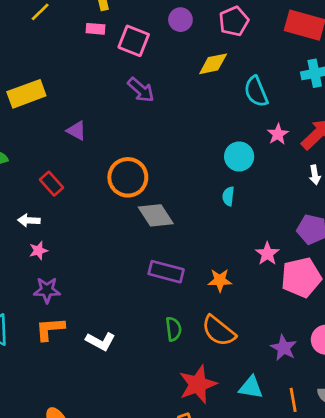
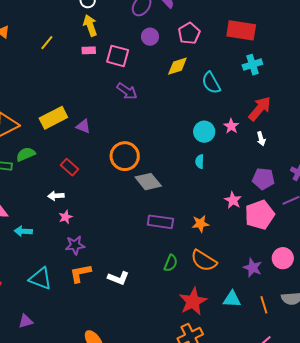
yellow rectangle: (26, 94) -> (53, 118), moved
pink star: (278, 134) -> (231, 126), moved
green semicircle: (174, 329) -> (171, 263), turned 36

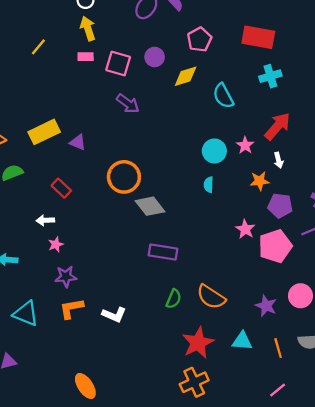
purple circle: (150, 37) -> (155, 57), moved
orange star: (200, 224) -> (260, 181), moved

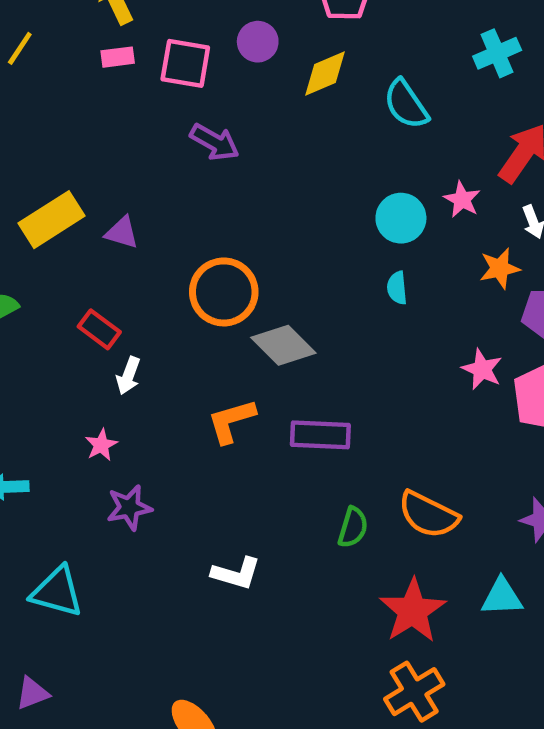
white arrow: (45, 220) -> (128, 376), moved, turned -60
orange L-shape: (71, 308) -> (231, 421), moved

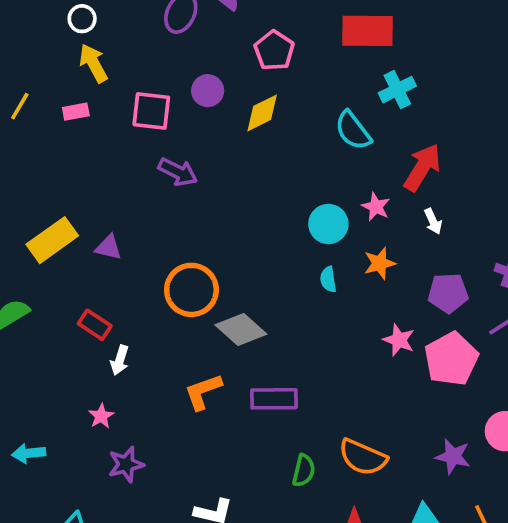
pink rectangle: (118, 57) -> (76, 112), moved
cyan semicircle: (406, 104) -> (353, 130), moved
orange star: (500, 268) -> (380, 263), moved

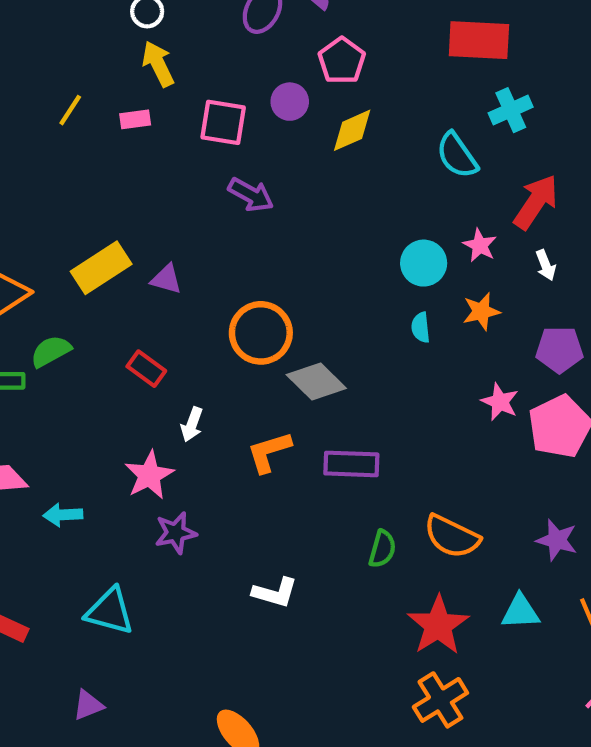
pink pentagon: (274, 51) -> (342, 61), moved
white arrow: (120, 360) -> (192, 424), moved
pink star: (101, 416) -> (149, 475), size x1.6

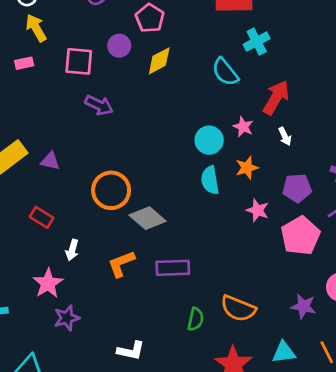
cyan semicircle: (421, 327) -> (210, 180), size x1.5
pink star: (500, 402) -> (258, 210), moved

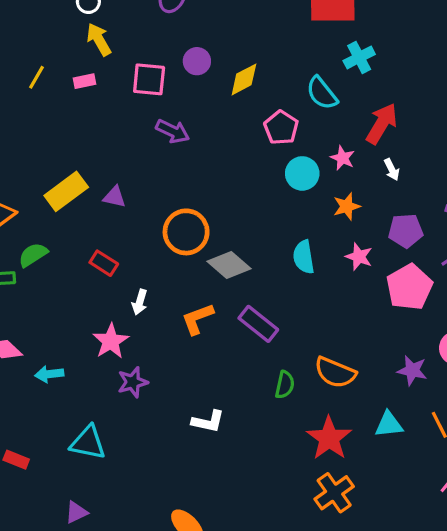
pink pentagon: (150, 18) -> (281, 128), moved
cyan semicircle: (210, 180) -> (304, 257), moved
purple rectangle: (173, 268) -> (258, 324), turned 40

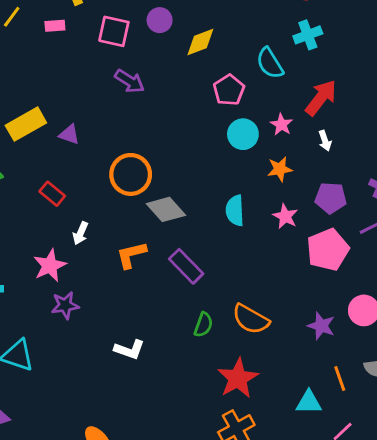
cyan triangle: (389, 425) -> (309, 402), moved

